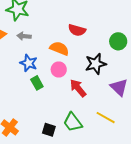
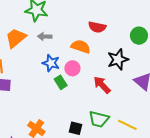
pink circle: (59, 69) -> (72, 68), moved
yellow line: (106, 118) -> (127, 125), moved
green trapezoid: (73, 122) -> (99, 119), turned -35

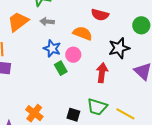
red arrow: (102, 85) -> (102, 73), turned 48

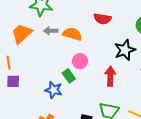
orange semicircle: (83, 33) -> (72, 34), moved
blue star: (52, 48) -> (54, 90), moved

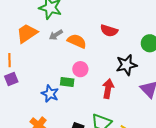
gray arrow: (51, 31) -> (56, 35), turned -40
green rectangle: (69, 76) -> (67, 82), turned -56
purple square: (13, 81) -> (11, 79), turned -32

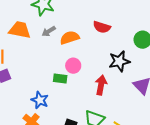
orange trapezoid: (27, 33) -> (20, 30), turned 45
orange semicircle: (77, 41) -> (70, 38), turned -42
blue star: (50, 94) -> (40, 100), moved

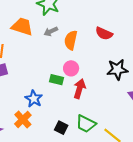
orange semicircle: (70, 38) -> (71, 40), turned -66
red arrow: (101, 85) -> (79, 89), moved

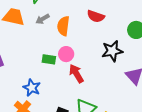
green rectangle: (56, 80) -> (49, 59), moved
red arrow: (79, 89) -> (76, 73), turned -42

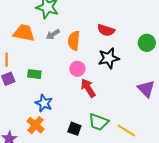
black star: (112, 51) -> (109, 58), moved
green rectangle: (49, 59) -> (34, 74), moved

